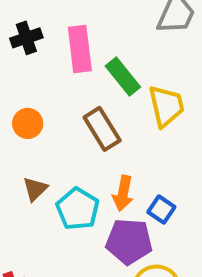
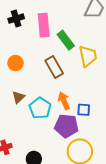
orange arrow: (123, 193) -> (64, 101), turned 144
blue square: (161, 210) -> (84, 110), turned -32

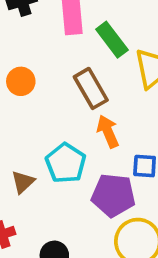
brown triangle: (18, 97) -> (23, 182), moved
orange arrow: (64, 101) -> (108, 131), moved

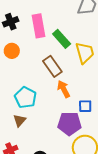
orange circle: (21, 81) -> (12, 51), moved
cyan pentagon: (66, 163) -> (25, 97), moved

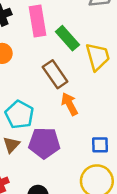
blue square: (85, 106) -> (100, 145), moved
purple pentagon: (69, 124) -> (44, 143), moved

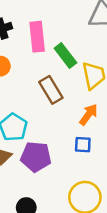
orange arrow: (70, 104) -> (89, 115), moved, turned 60
blue square: (100, 145) -> (83, 145), moved

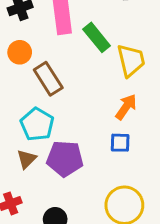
brown rectangle: (51, 90) -> (48, 79), moved

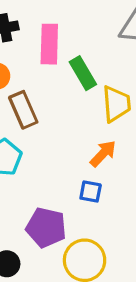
purple pentagon: (65, 159) -> (46, 227), moved

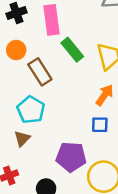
green rectangle: (83, 73) -> (72, 50), moved

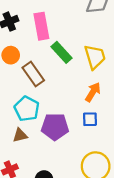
brown triangle: (22, 139) -> (20, 135), turned 35
purple pentagon: (71, 157) -> (55, 127), moved

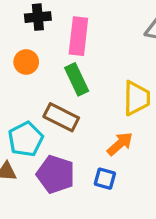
green rectangle: (62, 52) -> (77, 79), moved
brown rectangle: (33, 74) -> (61, 117), moved, turned -45

